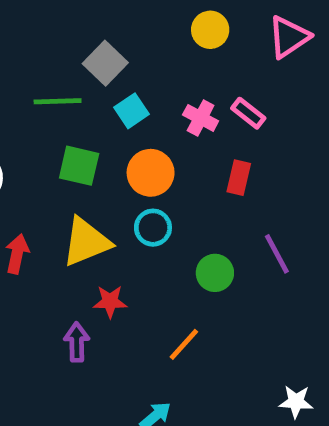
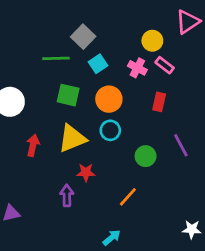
yellow circle: (210, 30) -> (152, 41), moved

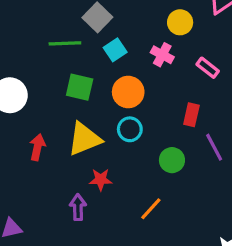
pink rectangle: (165, 65) -> (208, 68), moved
red rectangle: (159, 102) -> (191, 115), moved

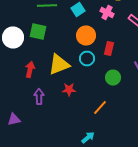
green square: (80, 87) -> (38, 32), moved
red rectangle: (191, 115) -> (109, 48), moved
purple arrow: (78, 207) -> (39, 96), moved

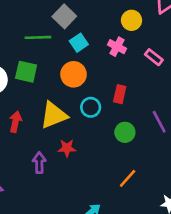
orange circle: (86, 36) -> (74, 74), moved
purple arrow: (39, 96) -> (39, 163), moved
orange line: (100, 108) -> (128, 178), moved

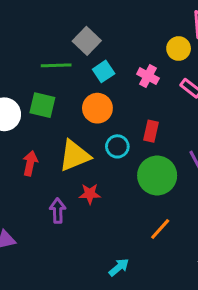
yellow circle: (131, 20) -> (179, 49), moved
green circle: (125, 132) -> (157, 175), size x1.6

